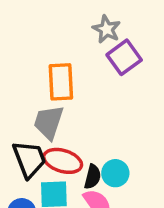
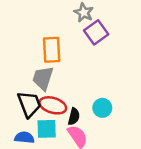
cyan circle: (115, 173) -> (102, 108), moved

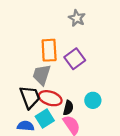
purple square: (96, 32) -> (75, 59), moved
cyan square: (47, 129) -> (45, 118), turned -30

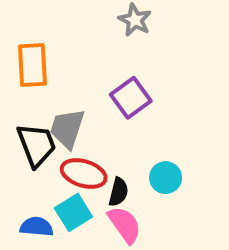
orange rectangle: (49, 50) -> (32, 65), moved
black trapezoid: (30, 97) -> (37, 145), moved

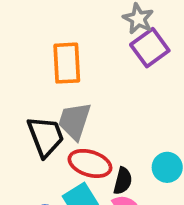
orange rectangle: (32, 65) -> (67, 63), moved
purple square: (131, 98) -> (150, 48), moved

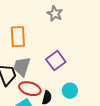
purple square: (150, 48) -> (56, 61), moved

